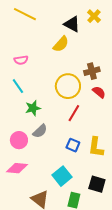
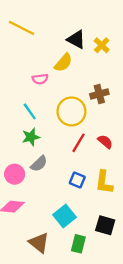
yellow cross: (94, 16) -> (102, 45), moved
pink semicircle: (21, 60) -> (40, 79), moved
cyan line: (18, 86) -> (30, 111), moved
red semicircle: (99, 92) -> (105, 142), moved

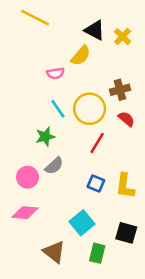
cyan line: (30, 111) -> (58, 109), moved
red semicircle: (105, 142) -> (126, 119), moved

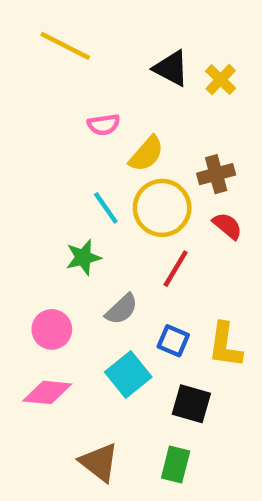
yellow semicircle: (81, 56) -> (146, 154), moved
pink semicircle: (55, 73) -> (104, 125), moved
gray semicircle: (54, 166) -> (122, 309), moved
cyan square: (82, 223) -> (128, 374), moved
black square: (126, 233) -> (191, 404), moved

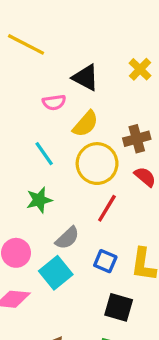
black triangle: (171, 68) -> (85, 78), moved
cyan line: (106, 208) -> (44, 154), moved
cyan square: (128, 374) -> (56, 273), moved

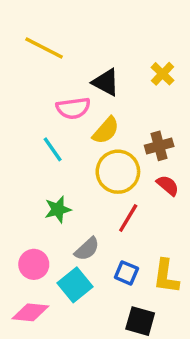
pink semicircle: (54, 102) -> (73, 108), size x1.4
cyan line: (44, 154) -> (53, 149), moved

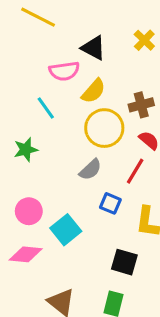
green star: (58, 209) -> (26, 150), moved
red line: (128, 218) -> (135, 171), moved
gray semicircle: (87, 249) -> (90, 170), moved
blue square: (126, 273) -> (110, 203), moved

